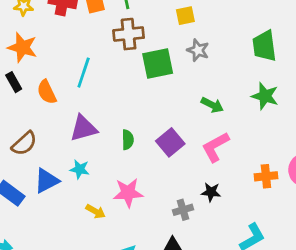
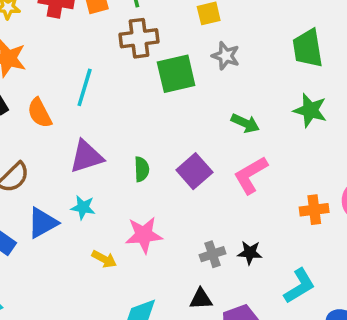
black star: (211, 192) -> (250, 253), moved

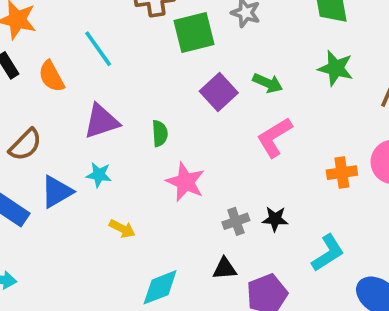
cyan line: (85, 87) -> (98, 49), turned -51
purple square: (194, 171) -> (219, 92), moved
pink star: (144, 235) -> (185, 182), moved, turned 30

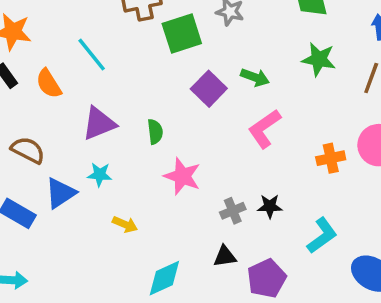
brown semicircle: (25, 145) -> (28, 150), turned -104

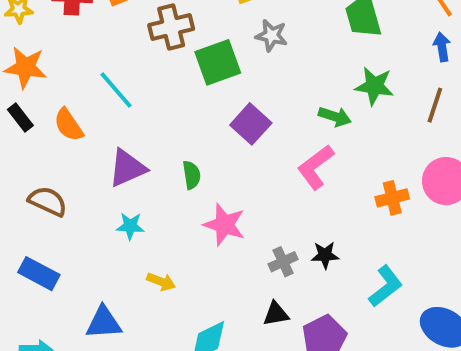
green arrow: (255, 77) -> (335, 117), moved
blue triangle: (60, 193) -> (104, 323), moved, turned 32

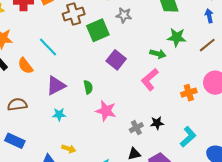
brown line: (435, 105) -> (207, 45), turned 36
brown semicircle: (48, 201) -> (17, 104), turned -30
yellow arrow: (161, 282) -> (69, 149), moved

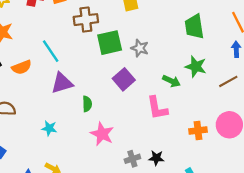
gray star: (124, 15) -> (140, 48), moved
orange semicircle: (25, 66) -> (22, 67), turned -84
pink L-shape: (150, 79) -> (157, 108), turned -70
purple triangle: (56, 86) -> (62, 83), moved

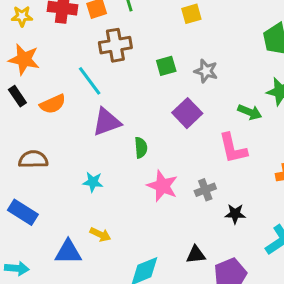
brown cross: (86, 20) -> (115, 45), moved
green square: (110, 43) -> (166, 66), size x0.6
gray cross: (132, 159) -> (205, 190), moved

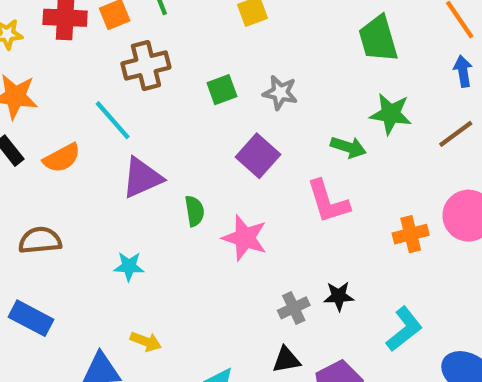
pink star: (162, 186) -> (245, 238), moved
gray cross: (205, 190) -> (294, 308), moved

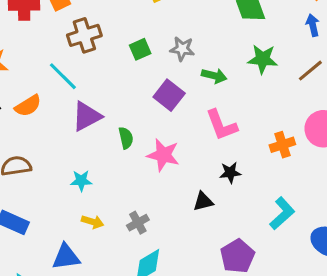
green arrow: (348, 147) -> (214, 76), moved
black star: (339, 296) -> (230, 173), moved
gray cross: (294, 308) -> (138, 223), moved
yellow arrow: (146, 341) -> (93, 222), moved
black triangle: (286, 360) -> (203, 201), moved

